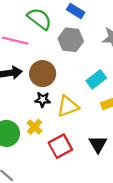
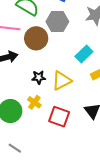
brown circle: (43, 74) -> (36, 38), moved
red square: (60, 146) -> (59, 117), turned -35

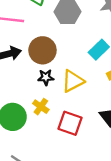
brown circle: (36, 38) -> (42, 50), moved

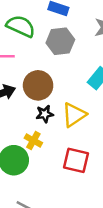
yellow cross: (41, 107) -> (33, 140), moved

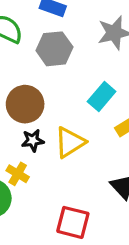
red square: (76, 160) -> (73, 222), moved

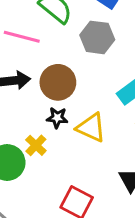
yellow triangle: (70, 142) -> (91, 128), turned 44

